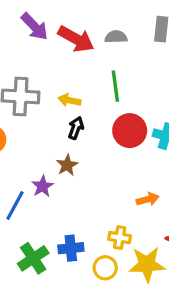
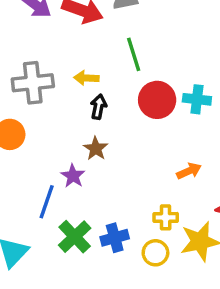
green cross: (33, 258) -> (75, 237), moved

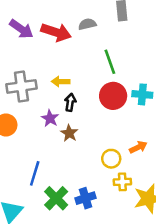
green line: (134, 54) -> (110, 62), moved
purple star: (73, 176) -> (50, 118), moved
yellow circle: (155, 253) -> (111, 159), moved

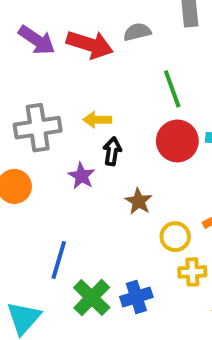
brown star: (69, 133) -> (139, 201), moved

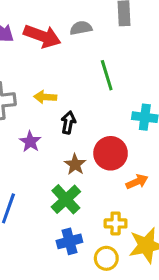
red circle: (177, 141) -> (111, 153), moved
black arrow: (112, 151) -> (68, 122), moved
yellow circle: (175, 237) -> (106, 258), moved
green cross: (92, 298) -> (66, 199), moved

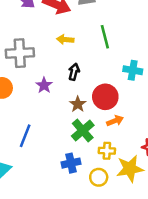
yellow arrow: (45, 97) -> (65, 39), moved
orange arrow: (137, 182) -> (115, 121), moved
green cross: (66, 199) -> (83, 131), moved

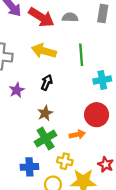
yellow arrow: (65, 39) -> (44, 51), size x1.5
cyan cross: (133, 70) -> (102, 80), moved, turned -30
red circle: (105, 97) -> (97, 115), moved

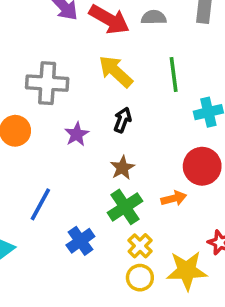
yellow arrow: (44, 51) -> (116, 71), turned 30
yellow cross: (65, 161) -> (140, 246), moved, turned 35
blue cross: (29, 167) -> (80, 241), moved, turned -30

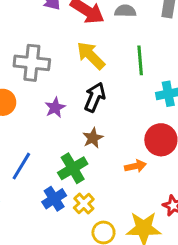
black arrow: (123, 120) -> (95, 97), size x1.4
green cross: (125, 207) -> (73, 168), moved
yellow cross: (140, 246) -> (84, 203), moved

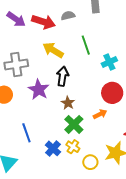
purple star: (55, 108) -> (39, 90), size x1.5
blue line: (21, 166) -> (26, 133), turned -36
green cross: (73, 168) -> (74, 124), moved

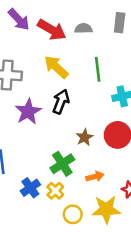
brown star: (68, 103) -> (84, 137), moved
orange arrow: (100, 114) -> (95, 177), moved

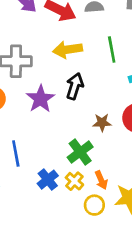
yellow arrow: (56, 67) -> (68, 50), turned -48
brown star: (84, 137) -> (102, 123), turned 30
orange arrow: (95, 177) -> (101, 180), moved, turned 84

